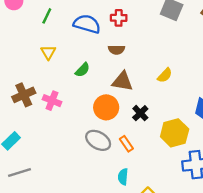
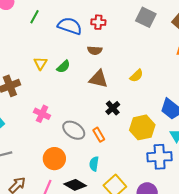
yellow triangle: (48, 52) -> (40, 63), moved
pink cross: (52, 101) -> (42, 114), moved
orange circle: (106, 107) -> (54, 159), moved

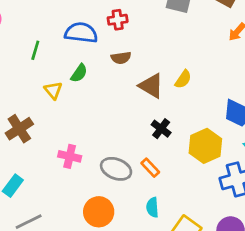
green line: (35, 17) -> (35, 50), moved
green semicircle: (63, 67) -> (79, 73), moved
brown triangle: (98, 79) -> (151, 86), moved, turned 30

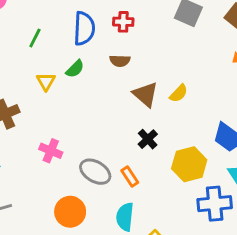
blue semicircle: (81, 33) -> (84, 29), turned 76
cyan semicircle: (152, 207) -> (125, 217), size x1.4

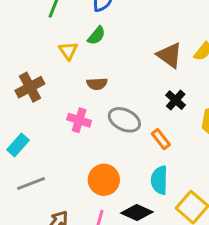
brown semicircle: (120, 61) -> (97, 84), moved
gray ellipse: (95, 172) -> (124, 120), moved

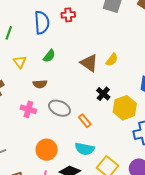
green semicircle: (96, 36) -> (49, 56), moved
black cross: (176, 100) -> (103, 94), moved
cyan semicircle: (159, 180) -> (85, 149), turned -78

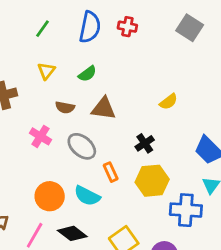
brown triangle: (89, 63) -> (104, 108), moved, turned -42
yellow hexagon: (125, 108) -> (152, 181), moved
cyan semicircle: (85, 149) -> (87, 196), moved

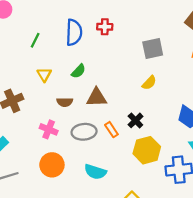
gray square: (190, 28) -> (153, 49), moved, turned -35
gray ellipse: (82, 146) -> (84, 132), turned -35
orange rectangle: (111, 172) -> (111, 130), moved
orange circle: (50, 196) -> (52, 165), moved

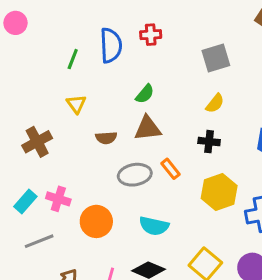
green line: (35, 40) -> (73, 59), moved
green semicircle: (78, 71) -> (145, 94), moved
black cross: (135, 120) -> (209, 142), moved, turned -35
pink cross: (49, 129) -> (58, 199), moved

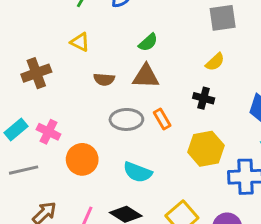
yellow triangle: (76, 104) -> (80, 42), turned -36

